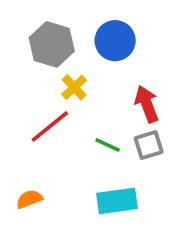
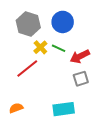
red arrow: (147, 104) -> (80, 56), turned -96
green line: (108, 145) -> (59, 48), moved

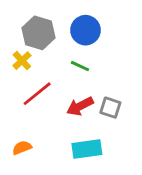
yellow cross: (40, 47) -> (22, 61), moved
red arrow: (80, 56) -> (80, 106), moved
gray square: (81, 79) -> (110, 108), turned 35

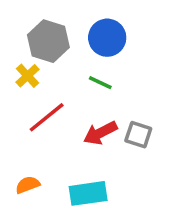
cyan rectangle: (87, 149) -> (88, 193), moved

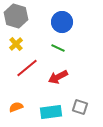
gray hexagon: (48, 41) -> (16, 16), moved
gray square: (138, 135) -> (80, 107), moved

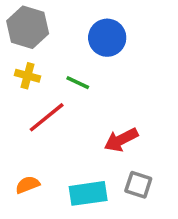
yellow cross: (16, 44) -> (28, 76), turned -32
green line: (58, 48) -> (78, 83), moved
red arrow: (58, 77) -> (121, 140), moved

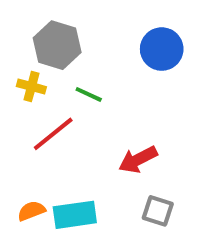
gray hexagon: (28, 27) -> (57, 45), moved
blue circle: (107, 38) -> (162, 49), moved
cyan rectangle: (88, 193) -> (75, 215), moved

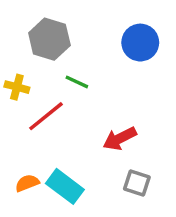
yellow cross: (31, 87) -> (17, 87), moved
cyan rectangle: (75, 215) -> (65, 186), turned 45

